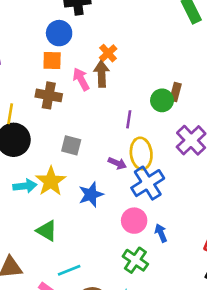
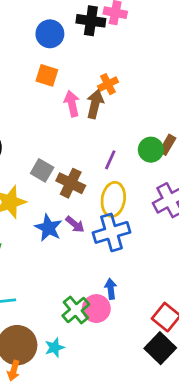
blue circle: (59, 33) -> (50, 34), moved
brown cross: (49, 95) -> (71, 183), moved
purple arrow: (117, 163) -> (75, 224), moved
blue star: (91, 195) -> (48, 228), turned 30
pink circle: (134, 221) -> (96, 309), moved

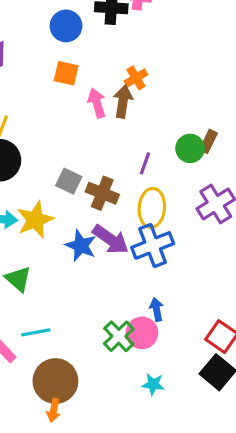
purple arrow: (75, 224) -> (111, 239), size x1.6
cyan star: (55, 348) -> (153, 384), moved, turned 30

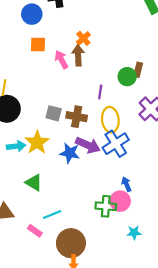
green cross: (119, 336) -> (106, 206), turned -30

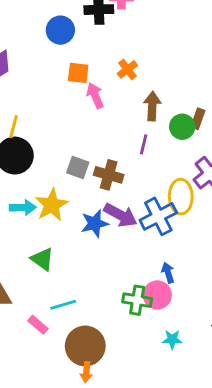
orange square: (38, 44) -> (78, 73), moved
brown arrow: (78, 55) -> (152, 106), moved
yellow ellipse: (110, 120) -> (181, 197), moved
blue star: (70, 153) -> (95, 223), turned -30

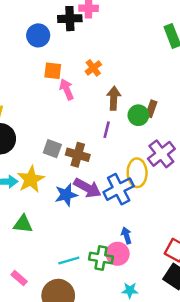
green triangle: (42, 259) -> (23, 224), turned -30
cyan line: (63, 305) -> (69, 261), moved

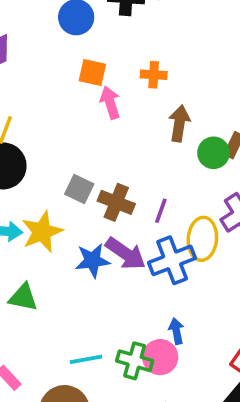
orange cross: (93, 68) -> (154, 75), turned 35
purple line: (107, 130) -> (161, 211), moved

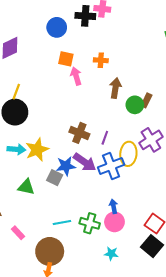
gray square: (79, 189) -> (55, 178), moved
pink circle: (160, 357) -> (114, 222), moved

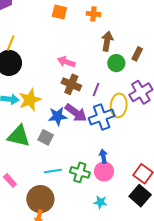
pink arrow: (76, 76) -> (66, 62), moved, turned -54
green circle: (135, 105) -> (116, 63), moved
gray square: (55, 178) -> (46, 137), moved
green triangle: (26, 187) -> (19, 136), size x1.4

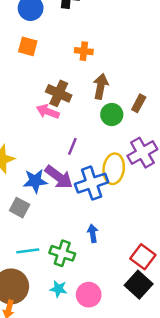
orange square: (59, 12) -> (28, 46), moved
brown cross: (71, 84) -> (59, 93), moved
purple line: (96, 89) -> (72, 146), moved
pink circle: (104, 171) -> (89, 295), moved
cyan star: (100, 202) -> (58, 289), moved

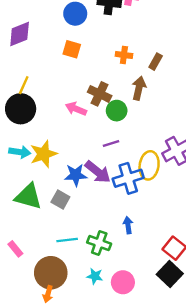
brown rectangle: (139, 103) -> (156, 62), moved
pink arrow: (48, 112) -> (76, 109), moved
green circle: (112, 115) -> (117, 111), moved
purple line: (72, 146) -> (111, 144), turned 49

